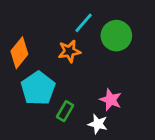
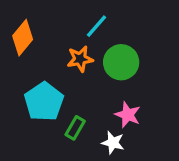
green circle: (116, 36) -> (121, 62), moved
orange diamond: (19, 53) -> (23, 38), moved

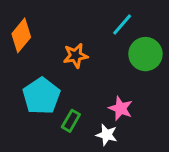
cyan line: (96, 26) -> (122, 25), moved
green circle: (121, 62) -> (145, 54), moved

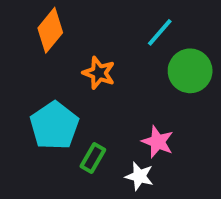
orange diamond: (21, 35) -> (50, 30), moved
orange star: (76, 56) -> (99, 73), turned 30

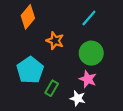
green circle: (190, 71) -> (91, 53), moved

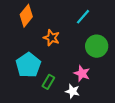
green circle: (91, 53) -> (97, 46), moved

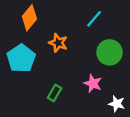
cyan pentagon: (28, 65) -> (21, 58), moved
white star: (72, 91) -> (117, 104), moved

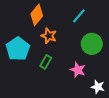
orange diamond: (29, 18) -> (37, 15), moved
green rectangle: (55, 93) -> (46, 62), moved

